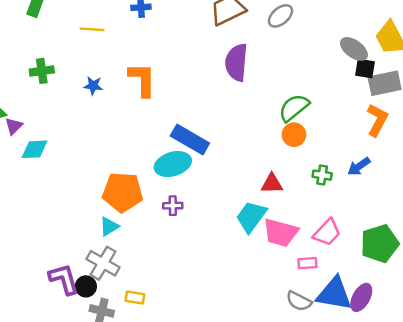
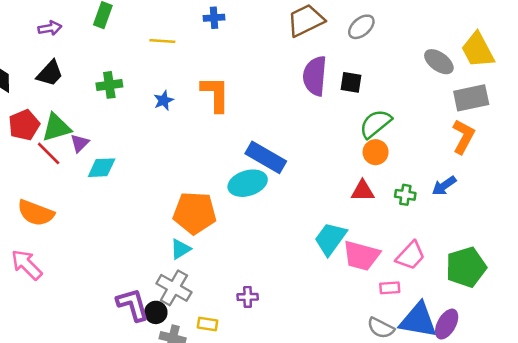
black square: (365, 69) -> (351, 82), moved
blue star: (93, 86) -> (164, 100), turned -30
red triangle: (272, 184) -> (363, 191), moved
purple cross: (173, 206) -> (248, 297), moved

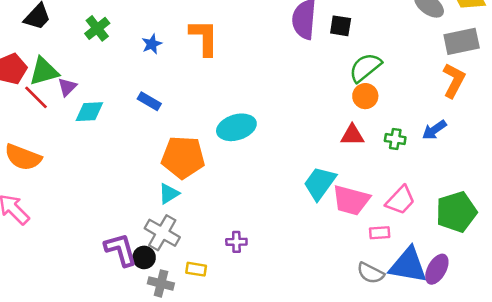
green cross: (109, 85) -> (97, 28), turned -30
blue rectangle: (266, 157) -> (149, 101), moved, size x0.6

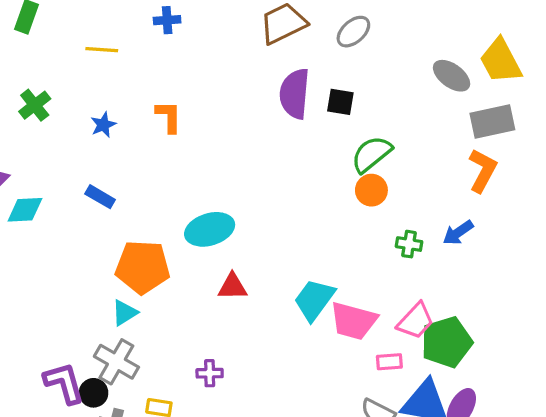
orange L-shape: (204, 38) -> (169, 117), size x0.7
red triangle: (352, 135) -> (232, 287), moved
green pentagon: (456, 212) -> (447, 342), moved

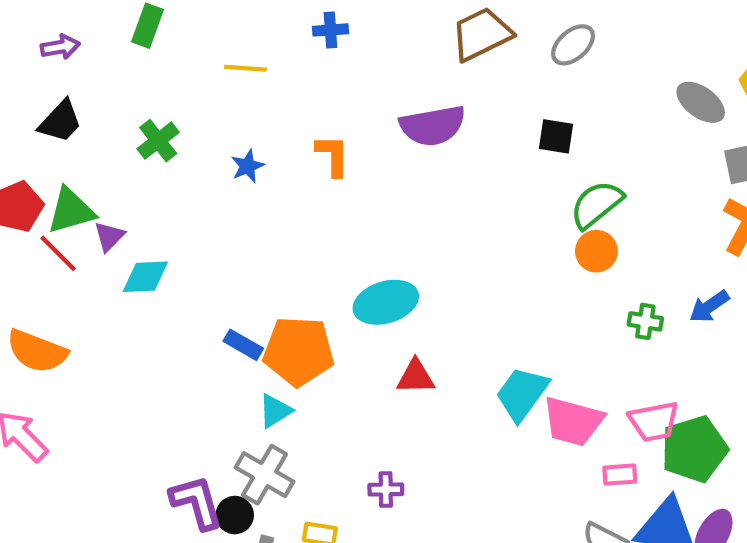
purple semicircle: (295, 94) -> (433, 126), moved, turned -105
blue rectangle: (100, 197) -> (243, 345), moved
pink trapezoid: (416, 321) -> (654, 421), turned 36

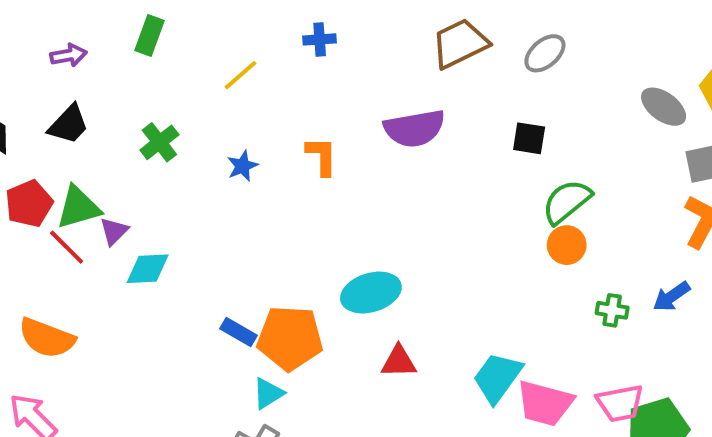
yellow line: (245, 68) -> (240, 75), turned -45

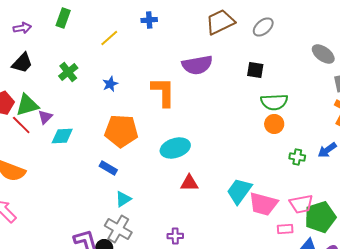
orange L-shape: (322, 156) -> (163, 92), moved, size x1.5
green semicircle: (567, 202) -> (274, 102), turned -144
orange pentagon: (290, 338) -> (121, 131), moved

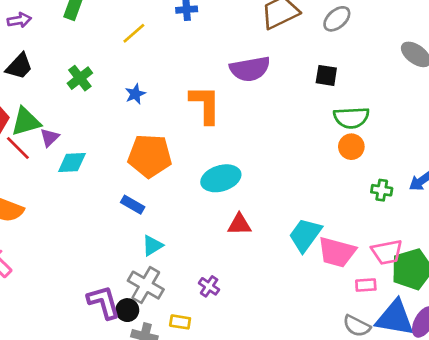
purple cross: (175, 236) -> (209, 286), moved, turned 35

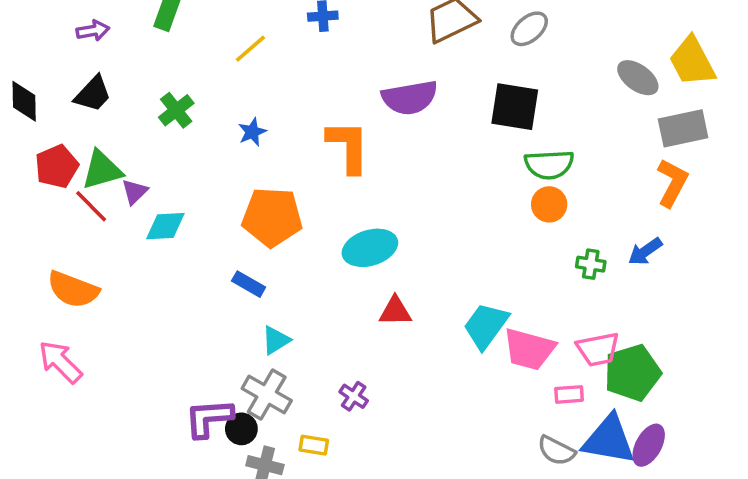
black square: (326, 75) -> (515, 107), size x1.6
purple L-shape: (104, 302) -> (209, 418), turned -78

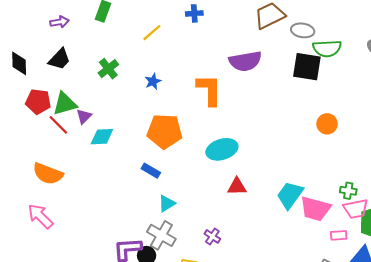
gray ellipse: (529, 29) -> (303, 30), moved, turned 50
green semicircle: (549, 165) -> (327, 48), moved
red pentagon: (57, 166) -> (38, 102), turned 30
green cross: (591, 264) -> (348, 191), moved

